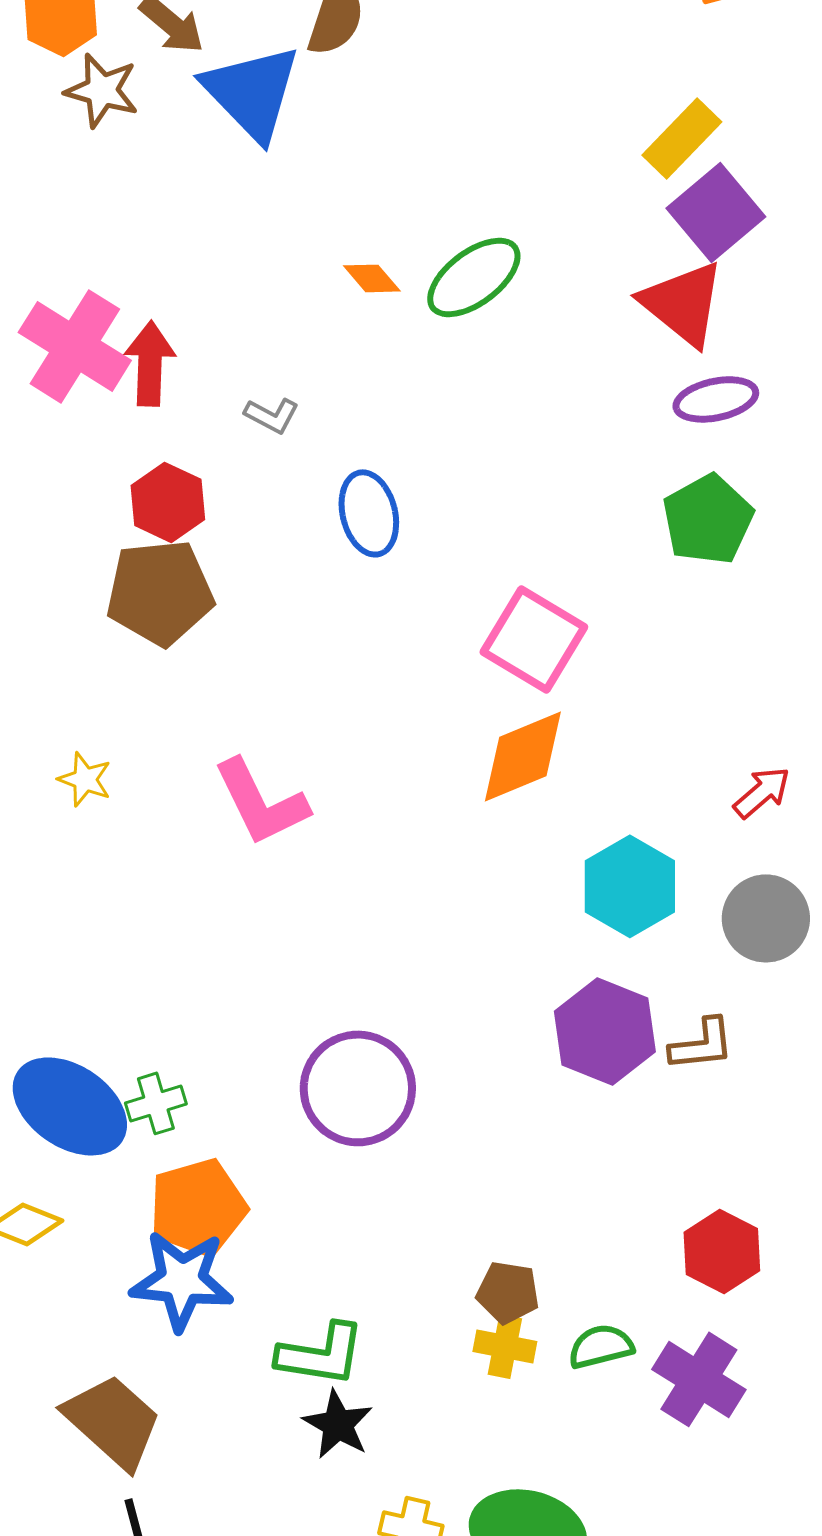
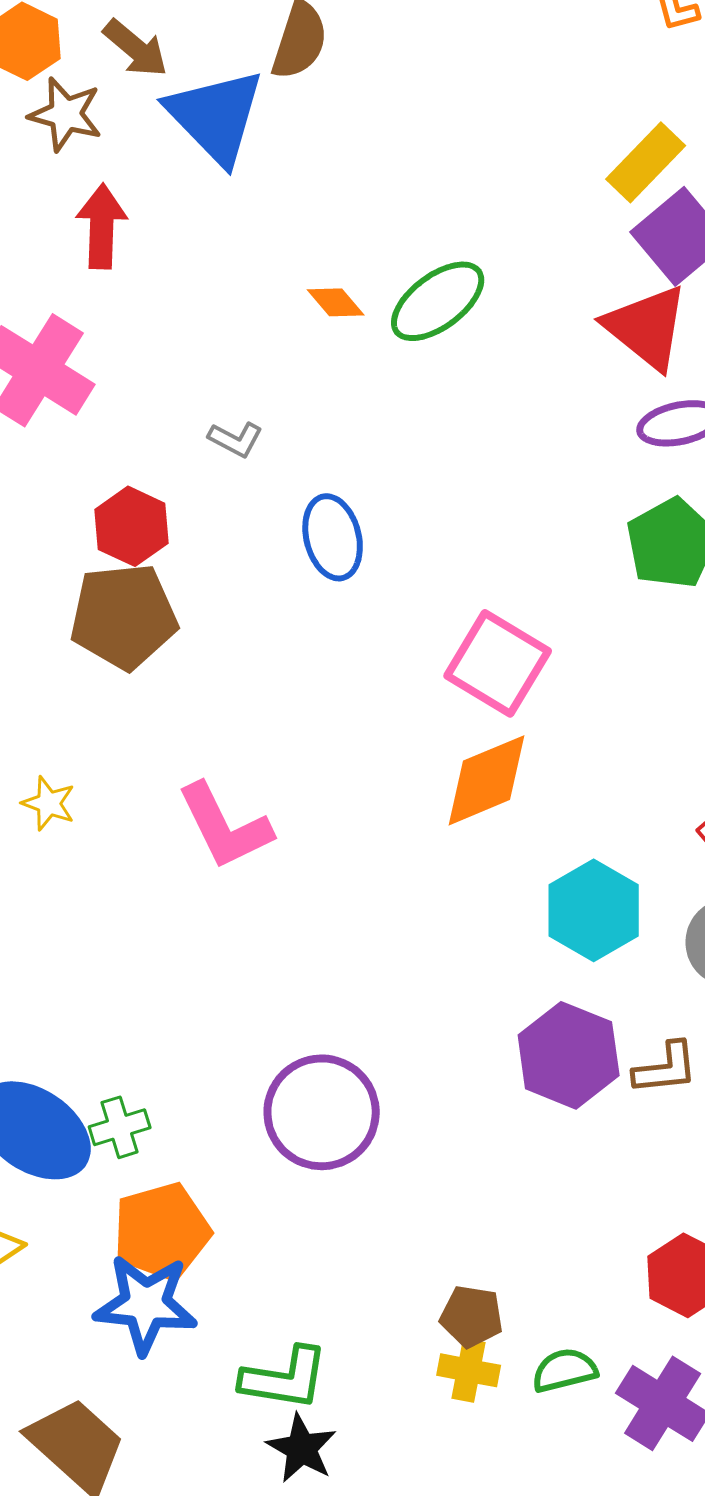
red arrow: (150, 363) -> (102, 226), moved

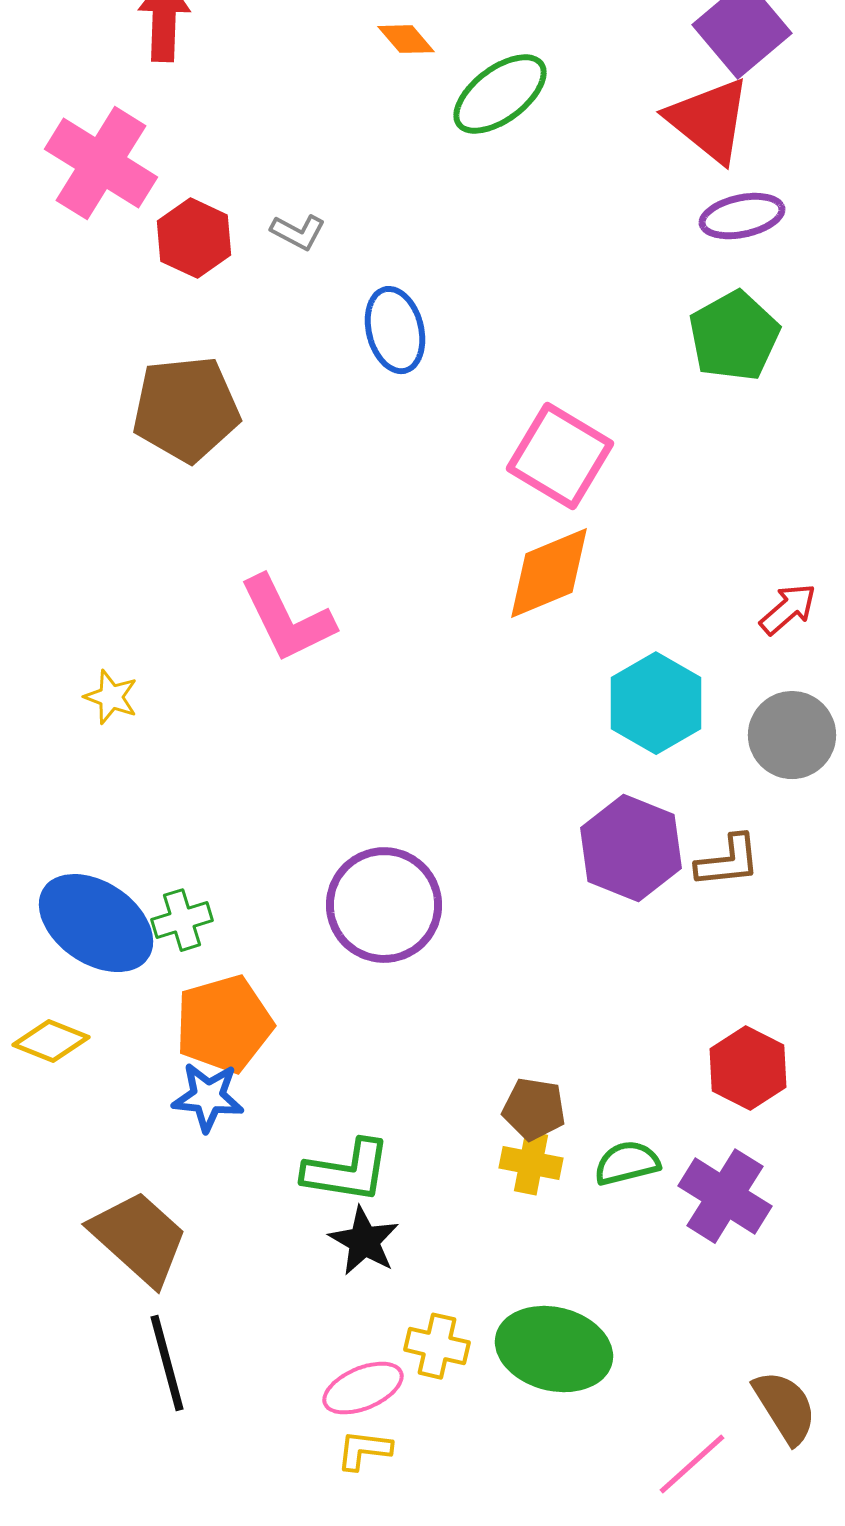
orange diamond: (336, 302) -> (406, 39), moved
red hexagon: (132, 526) -> (194, 238), moved
yellow star: (49, 803) -> (111, 697), moved
blue star: (146, 1304) -> (208, 1097), size x0.7

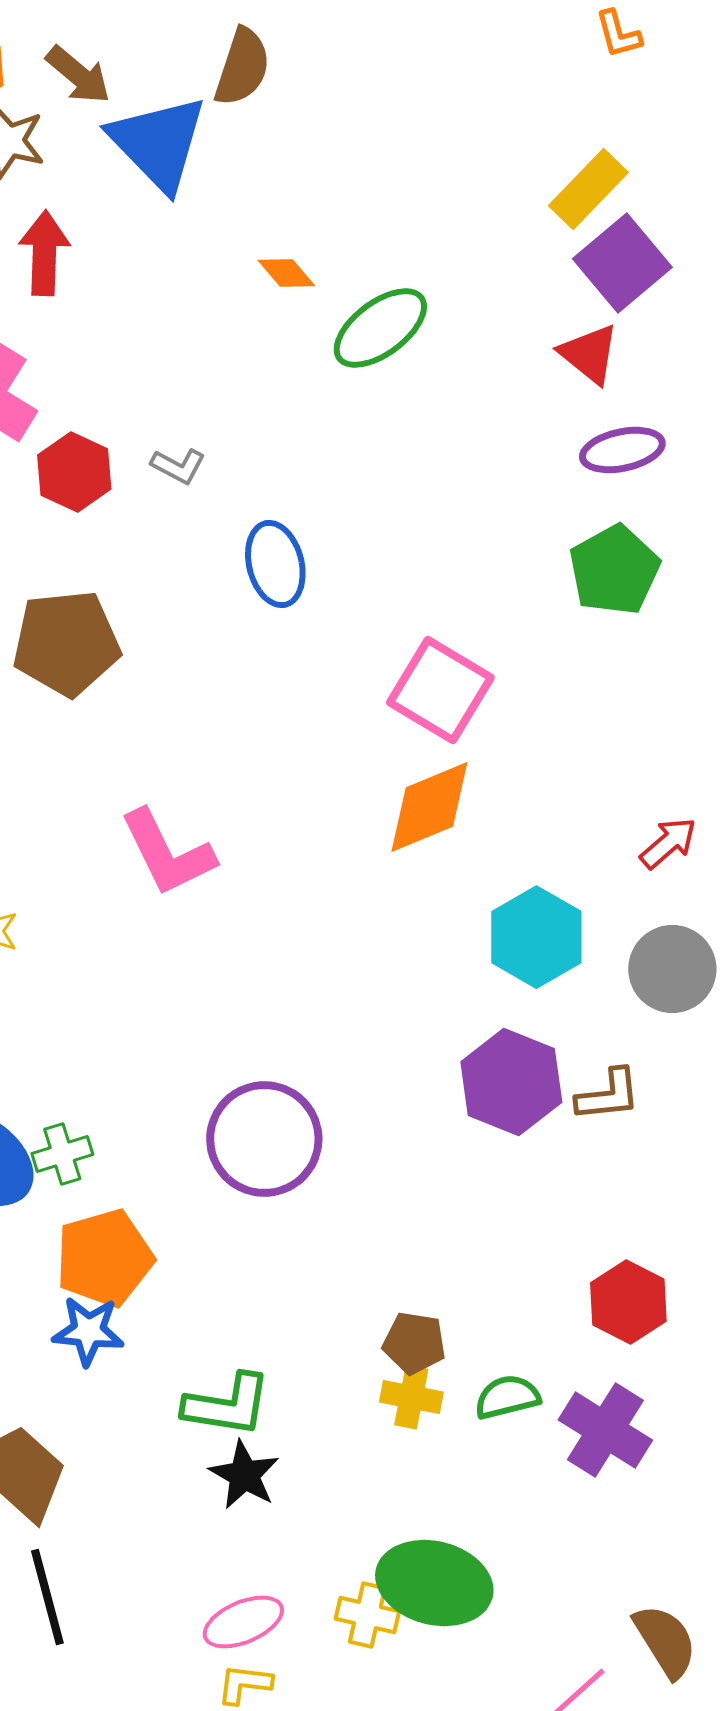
red triangle: (709, 120) -> (589, 354), size x0.7
yellow cross: (437, 1346) -> (367, 1615), moved

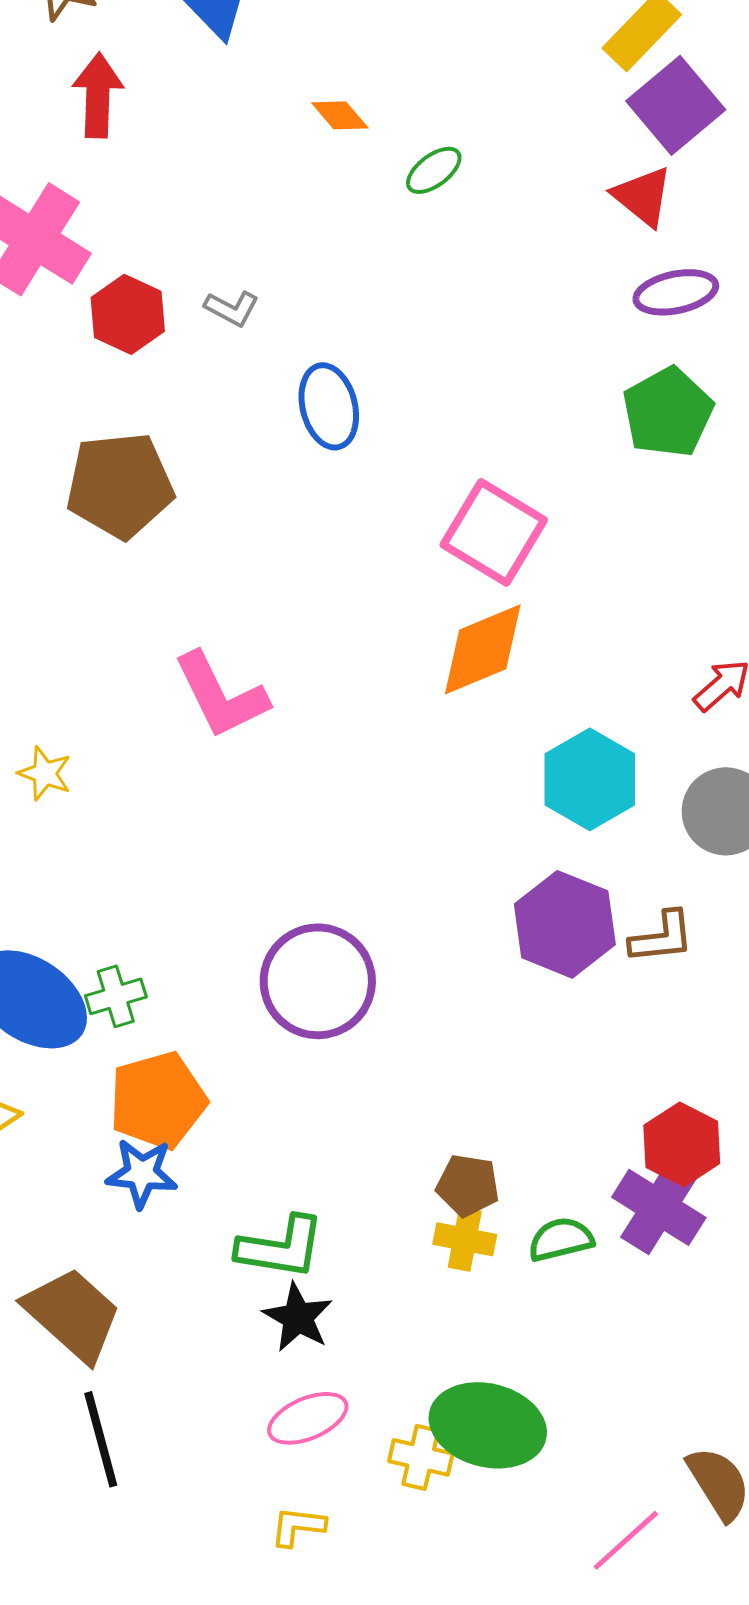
green ellipse: (380, 328) -> (434, 170), size x0.6
purple cross: (605, 1430) -> (659, 1207), moved
pink ellipse: (243, 1622) -> (308, 1418), moved

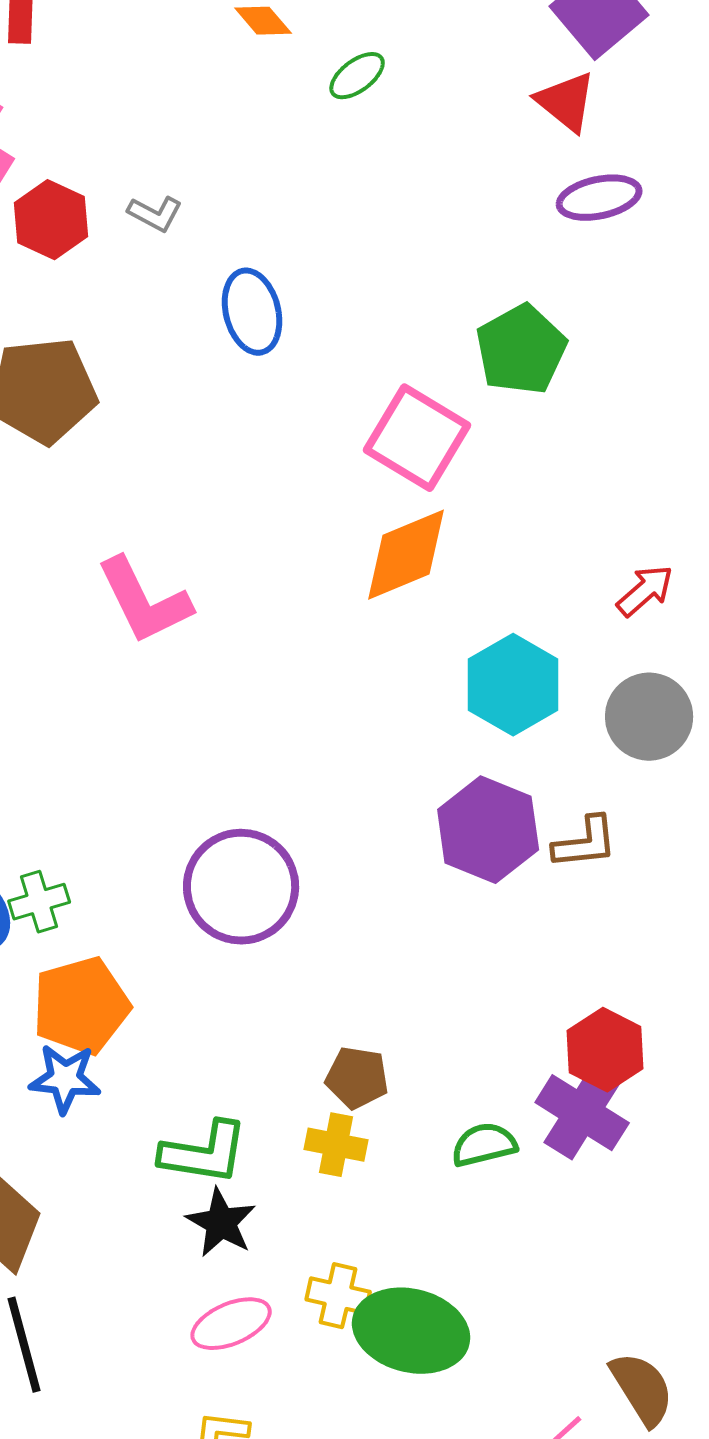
green pentagon: (668, 412) -> (521, 350), moved
brown pentagon: (468, 1185) -> (357, 1078), moved
yellow cross: (465, 1239) -> (336, 1145), moved
yellow cross: (421, 1457) -> (338, 1296), moved

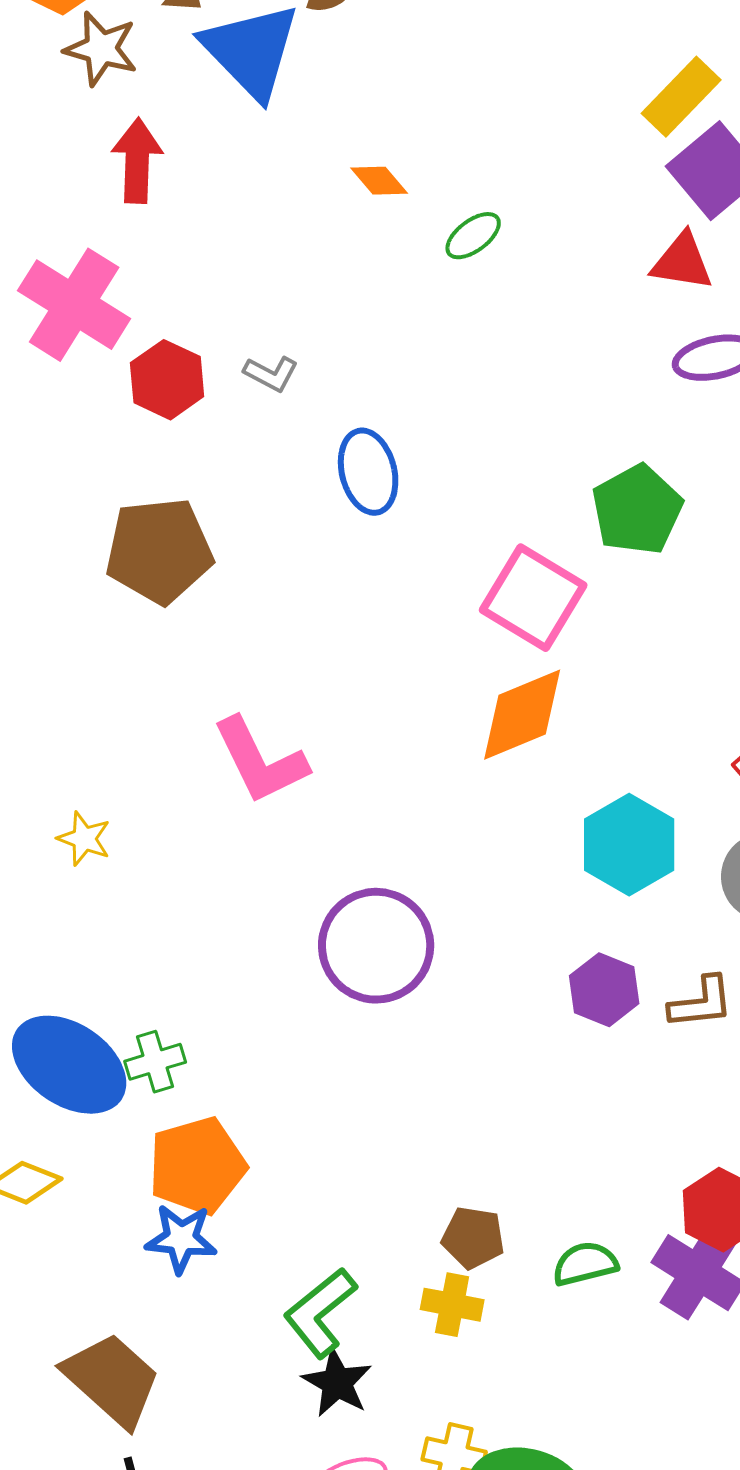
red triangle: (566, 102) -> (682, 262), turned -30
purple hexagon: (488, 830) -> (604, 990), size x0.7
purple circle: (241, 887) -> (376, 946), moved
green semicircle: (484, 1145) -> (585, 1264), moved
green L-shape: (204, 1153) -> (320, 1313), turned 132

